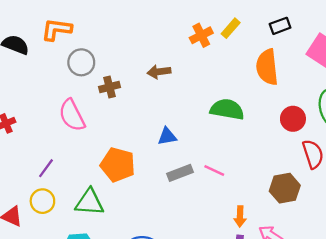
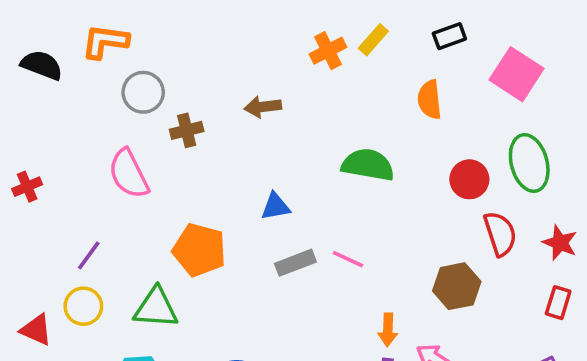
orange semicircle: (267, 67) -> (430, 100), size x0.7

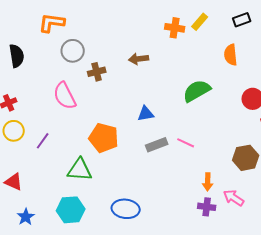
orange cross: (328, 51) -> (175, 28), turned 36
black semicircle: (42, 65) -> (17, 56), moved, turned 60
green semicircle: (368, 165) -> (197, 91), turned -40
yellow circle: (83, 306) -> (14, 131), moved

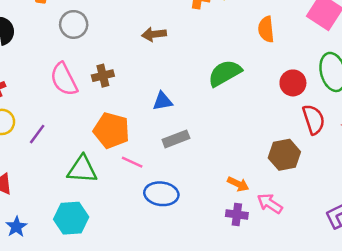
brown cross: (97, 72) -> (103, 76), moved
pink line: (186, 143) -> (132, 162), moved
orange arrow: (208, 182) -> (238, 184), turned -66
blue ellipse: (126, 209) -> (161, 194), moved

